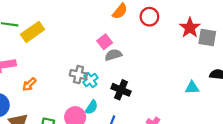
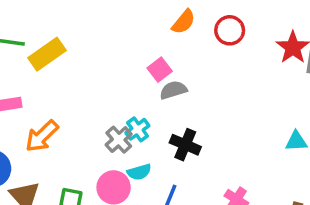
gray cross: (78, 75) -> (119, 140), moved, turned 35
orange arrow: (29, 84) -> (42, 136), size x1.5
cyan semicircle: (92, 107) -> (139, 172), turned 40

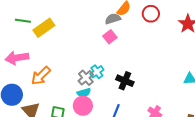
gray semicircle: (173, 90) -> (113, 19), moved
cyan semicircle: (139, 172) -> (84, 93), moved

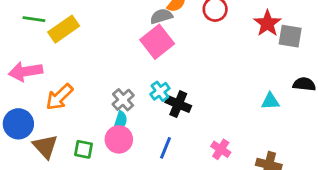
pink square: (110, 37) -> (157, 42), size x1.6
cyan cross: (97, 72) -> (160, 91), moved
cyan semicircle: (84, 93) -> (120, 121), turned -56

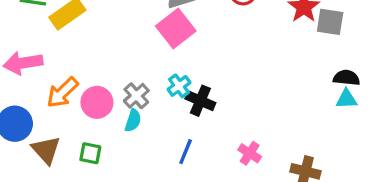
cyan triangle: (270, 101) -> (347, 99), moved
pink circle: (119, 139) -> (97, 102), moved

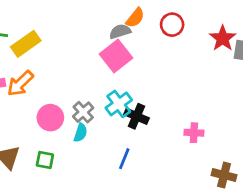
cyan cross: (179, 86) -> (119, 104), size x1.4
orange arrow: (62, 92) -> (20, 83), moved
pink cross: (250, 153) -> (194, 133), moved, turned -30

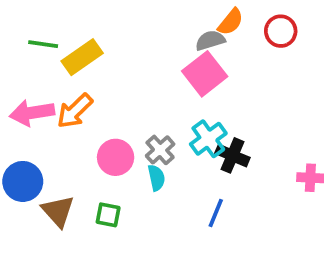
cyan semicircle: (80, 133) -> (156, 178), turned -30

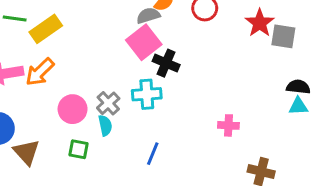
cyan cross: (208, 139) -> (147, 94), turned 32
black cross: (232, 155) -> (166, 63), moved
green square: (108, 215) -> (78, 149), moved

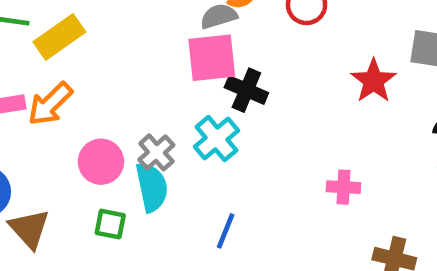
red star: (260, 23) -> (374, 81), moved
pink square: (144, 42) -> (212, 58), turned 32
cyan cross: (147, 94) -> (216, 139), turned -36
cyan semicircle: (105, 125) -> (152, 187), size x1.5

